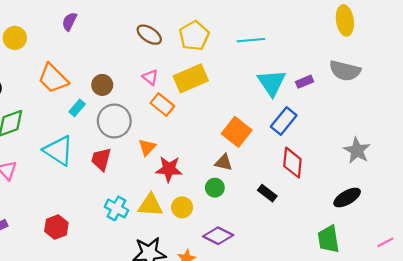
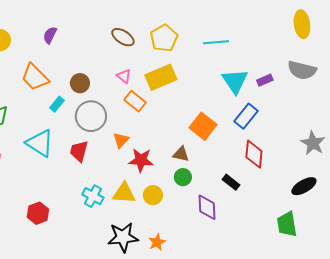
purple semicircle: (69, 22) -> (50, 35), moved
brown triangle: (224, 163) -> (181, 154), moved
purple diamond: (218, 236) -> (207, 207), moved, turned 60

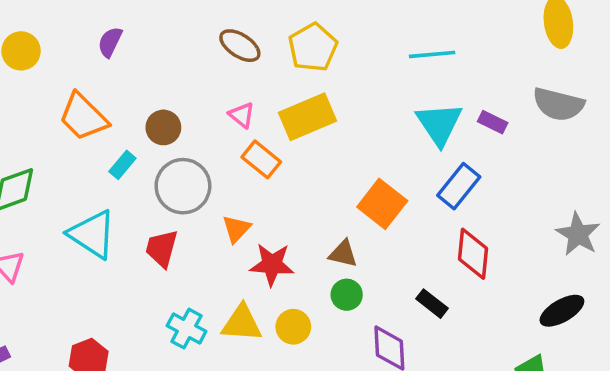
cyan line: (216, 42) -> (432, 54), moved
purple rectangle: (265, 80) -> (493, 122), turned 49

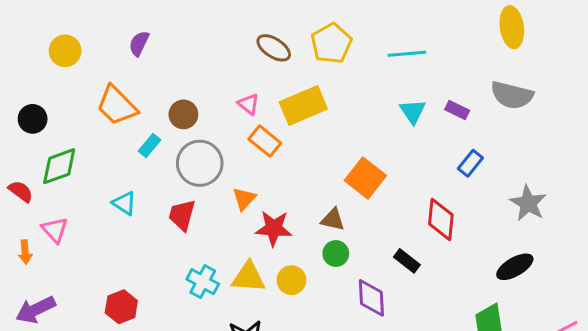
brown ellipse: (240, 46) -> (274, 48), moved
yellow pentagon: (313, 47) -> (331, 43), moved
cyan triangle: (439, 124) -> (413, 111), size x0.7
blue rectangle: (459, 186) -> (470, 163), moved, size x0.7
cyan triangle: (92, 234) -> (124, 203), size x0.6

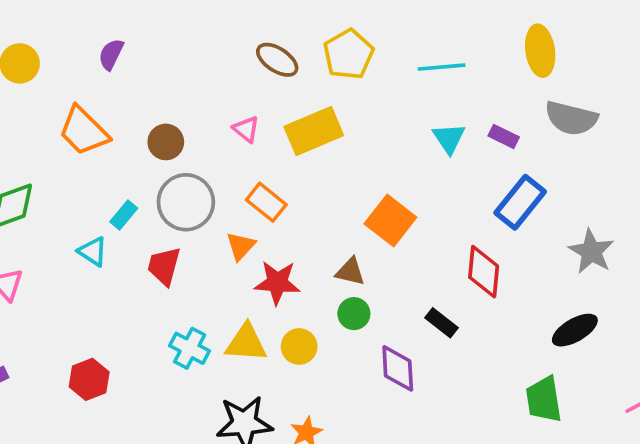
yellow ellipse: (512, 27) -> (540, 51), moved
orange rectangle: (265, 141) -> (266, 202), moved
cyan rectangle: (149, 145) -> (124, 215), moved
blue rectangle: (470, 163) -> (520, 202), size x1.6

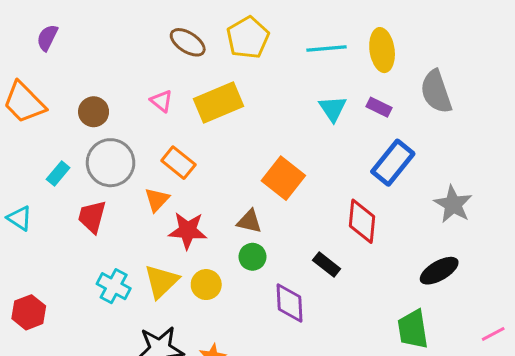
yellow ellipse: (540, 51) -> (382, 50), moved
gray semicircle: (571, 118) -> (436, 92), turned 57
cyan triangle: (93, 252) -> (20, 218), moved
yellow triangle: (246, 343) -> (161, 281), turned -48

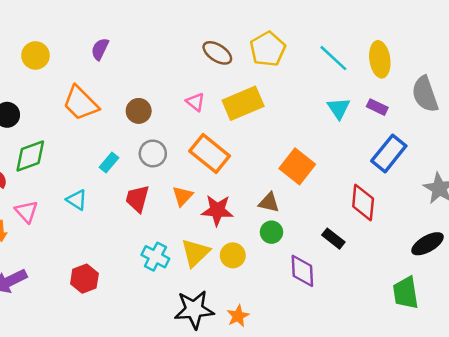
cyan line: (327, 48) -> (333, 58), turned 48
gray circle: (111, 163) -> (153, 153), size x0.7
orange rectangle: (178, 163) -> (210, 153), size x1.4
orange triangle: (157, 200) -> (182, 196), moved

